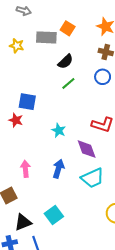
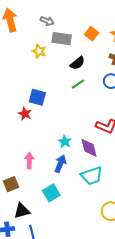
gray arrow: (24, 11) -> (47, 21), moved
orange square: (68, 28) -> (92, 34), moved
yellow star: (17, 46) -> (39, 51), moved
cyan star: (59, 130) -> (65, 141), moved
cyan square: (54, 215) -> (51, 193), moved

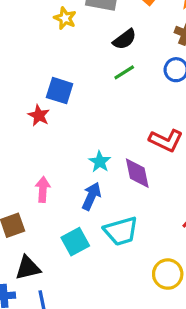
cyan trapezoid: (92, 176) -> (121, 231), moved

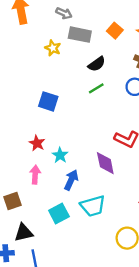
red star: (39, 115) -> (37, 143), moved
cyan star: (100, 162) -> (60, 155), moved

